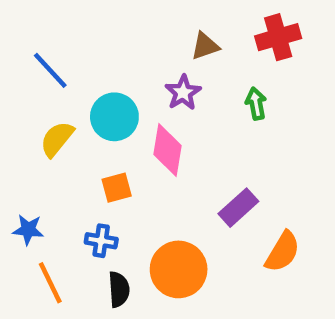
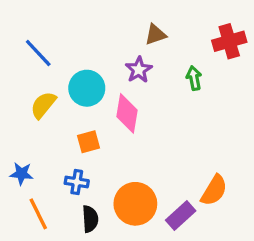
red cross: (278, 37) -> (229, 41), moved
purple rectangle: (238, 208) -> (181, 216), moved

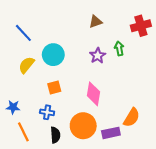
purple star: (139, 70) -> (98, 56), moved
pink diamond: (127, 113) -> (93, 94), moved
purple rectangle: (181, 216) -> (111, 133), turned 30

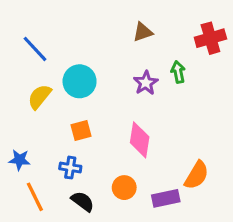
orange circle: (83, 126) -> (124, 188), size x0.6
black semicircle: (55, 135) -> (83, 201), turned -49

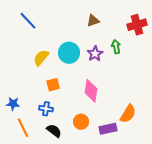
blue line: (35, 49) -> (28, 21), moved
cyan circle: (80, 81) -> (69, 53), moved
yellow semicircle: (40, 97) -> (41, 58), moved

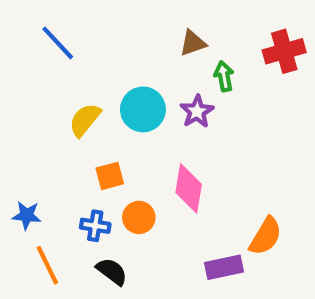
green arrow: (116, 47) -> (224, 76), moved
orange circle: (81, 122) -> (139, 217), moved

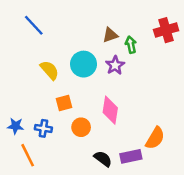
brown triangle: (193, 43) -> (110, 35), moved
yellow semicircle: (85, 120) -> (50, 70), turned 100
blue cross: (95, 226) -> (43, 128), moved
black semicircle: (112, 271) -> (103, 159), moved

